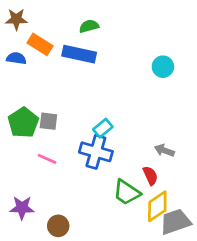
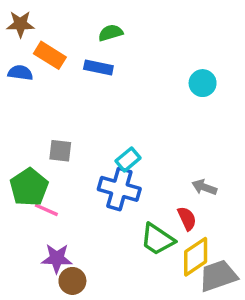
blue rectangle: (79, 54) -> (98, 67), size x0.7
green pentagon: (23, 123) -> (29, 187), moved
pink line: (47, 159) -> (46, 210), moved
purple star: (22, 208) -> (57, 258), moved

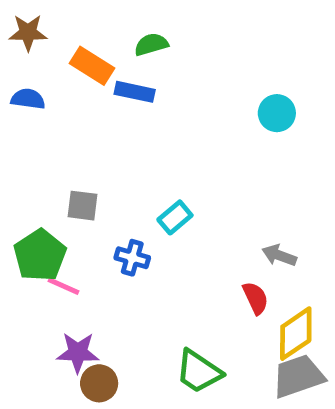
orange rectangle: (50, 55) -> (92, 66), moved
blue cross: (119, 189) -> (132, 258), moved, size x0.6
green trapezoid: (157, 239) -> (199, 371), moved
yellow diamond: (196, 257) -> (296, 334), moved

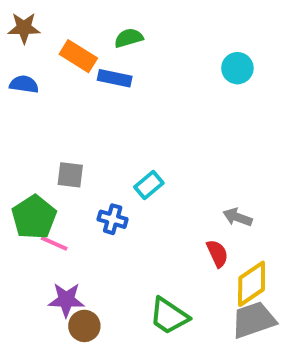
cyan circle: (277, 113) -> (237, 68), moved

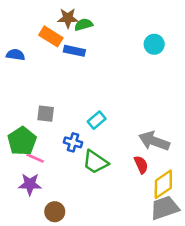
brown star: (24, 28) -> (68, 18), moved
gray arrow: (237, 217) -> (154, 141), size x1.6
purple star: (66, 300) -> (30, 184), moved
green trapezoid: (169, 316) -> (95, 162), moved

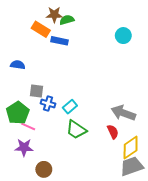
blue semicircle: (15, 55) -> (18, 65), moved
cyan rectangle: (97, 120) -> (70, 107), moved
blue cross: (73, 142) -> (48, 104), moved

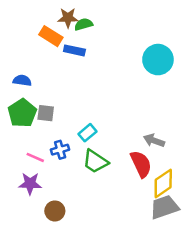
cyan circle: (123, 36) -> (158, 60), moved, size x1.5
blue cross: (48, 104) -> (60, 150), moved, turned -32
green pentagon: (18, 113) -> (22, 113), moved
gray arrow: (123, 113) -> (154, 140), size x0.7
red semicircle: (113, 132) -> (141, 164), size x1.5

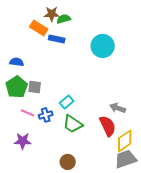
cyan circle: (158, 60) -> (103, 46), moved
pink line: (35, 157) -> (28, 113), moved
brown circle: (55, 211) -> (68, 162), moved

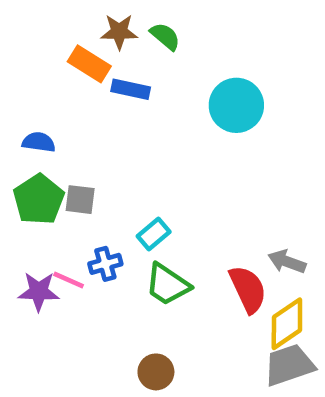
green semicircle: (64, 19) -> (165, 36), moved, turned 56
gray arrow: (118, 108) -> (287, 262), moved
pink line: (28, 113) -> (69, 280), moved
purple star: (23, 141) -> (39, 291), moved

